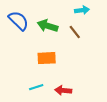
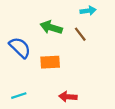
blue semicircle: (18, 21) -> (20, 48), moved
cyan line: (36, 87) -> (19, 96), moved

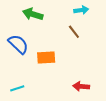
green arrow: (51, 27) -> (33, 14), moved
red arrow: (68, 97) -> (81, 86), moved

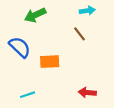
green arrow: (33, 14) -> (35, 15), turned -42
cyan line: (17, 88) -> (28, 95), moved

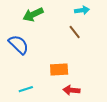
orange rectangle: (50, 62) -> (59, 69), moved
red arrow: (87, 92) -> (72, 90), moved

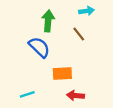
green arrow: (33, 14) -> (48, 21), moved, turned 120
blue semicircle: (19, 45) -> (39, 47), moved

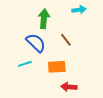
brown line: (79, 34) -> (66, 40), moved
cyan line: (27, 94) -> (25, 64), moved

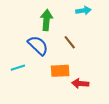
cyan line: (25, 64) -> (18, 68), moved
red arrow: (69, 87) -> (80, 83), moved

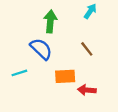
cyan arrow: (83, 11) -> (90, 11), turned -48
brown line: (70, 42) -> (87, 49), moved

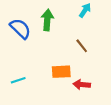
blue semicircle: (41, 49) -> (20, 29), moved
cyan line: (19, 73) -> (18, 80), moved

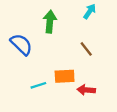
blue semicircle: (20, 29) -> (21, 44), moved
cyan line: (18, 80) -> (38, 85), moved

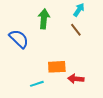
brown line: (86, 49) -> (76, 30), moved
cyan line: (38, 85) -> (37, 84), moved

